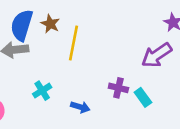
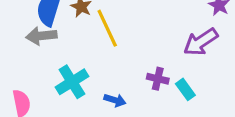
yellow line: (73, 43) -> (107, 28), turned -36
cyan cross: (42, 91) -> (72, 82), size x1.5

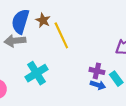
blue arrow: (115, 100) -> (98, 85), moved

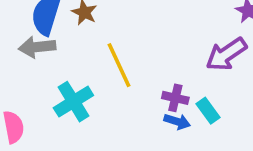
yellow line: (61, 35) -> (119, 65), moved

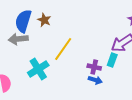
yellow line: (119, 65) -> (63, 49), turned 60
cyan rectangle: (208, 111) -> (112, 60), moved, turned 56

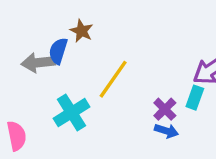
blue semicircle: (23, 21) -> (58, 51), moved, size x0.7
purple cross: (94, 67) -> (165, 109), turned 32

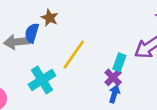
cyan rectangle: (195, 98) -> (119, 62), moved
blue arrow: (166, 131) -> (114, 94), turned -90

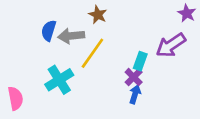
brown star: (50, 18) -> (98, 15), moved
gray arrow: (17, 42) -> (71, 36), moved

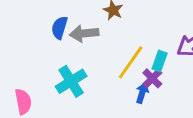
yellow line: (92, 53) -> (131, 62), moved
blue arrow: (135, 94) -> (142, 93), moved

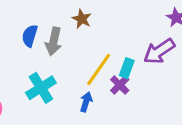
gray arrow: (84, 33) -> (54, 41), turned -72
blue arrow: (142, 93) -> (86, 102), moved

